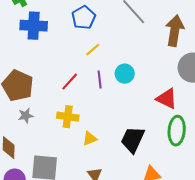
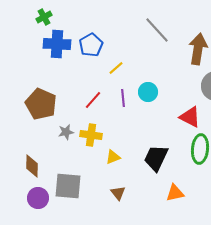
blue pentagon: (84, 18) -> (91, 45), moved
gray star: (26, 116) -> (66, 132), moved

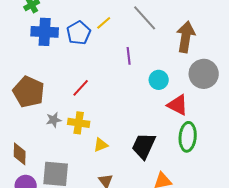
yellow line: (116, 68) -> (104, 23), moved
cyan circle: (148, 92) -> (159, 80), moved
purple line: (123, 98) -> (129, 56), moved

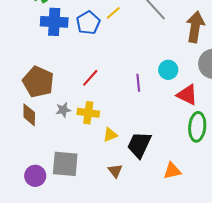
purple line: (129, 56) -> (138, 83), moved
black trapezoid: (144, 146) -> (139, 145), moved
brown diamond: (20, 154) -> (29, 115), moved

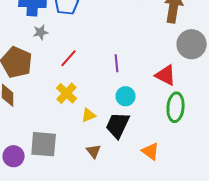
cyan circle: (168, 70) -> (126, 96), moved
gray star: (63, 110) -> (41, 32), moved
yellow cross: (88, 113) -> (67, 93), turned 35
orange triangle: (172, 171) -> (151, 151), turned 48

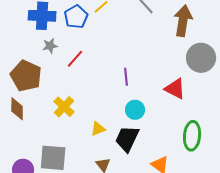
red line: (69, 58) -> (75, 59), moved
yellow cross: (67, 93) -> (64, 107), moved
green ellipse: (176, 107) -> (192, 136), moved

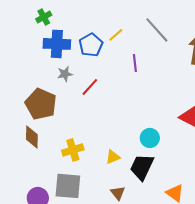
purple line: (126, 77) -> (135, 63), moved
yellow cross: (64, 107) -> (73, 150), moved, turned 30

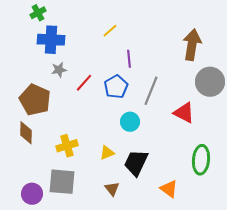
gray line: (157, 30) -> (151, 91), moved, turned 64
blue pentagon: (91, 45) -> (116, 87), moved
cyan circle: (150, 138) -> (130, 122), moved

